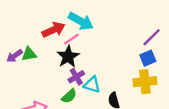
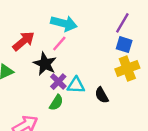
cyan arrow: (81, 21) -> (64, 23), moved
pink line: (71, 39) -> (59, 44), moved
blue square: (148, 58) -> (124, 45), turned -35

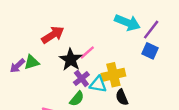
cyan arrow: (64, 23) -> (127, 23), moved
pink line: (59, 44) -> (87, 52), moved
yellow cross: (127, 69) -> (113, 75), moved

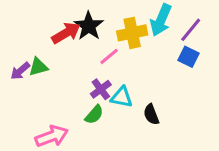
cyan arrow: (127, 23) -> (161, 20), turned 90
black star: (71, 60) -> (89, 26), moved
yellow cross: (113, 75) -> (132, 33), moved

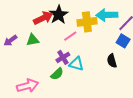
cyan arrow: (161, 20) -> (107, 15), turned 60
green triangle: (38, 67) -> (33, 40), moved
black semicircle: (151, 114) -> (112, 61), moved

